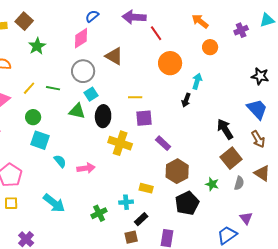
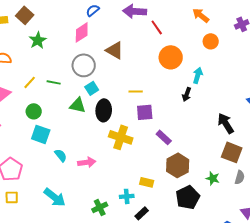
brown square: (231, 158) -> (232, 152), turned -30

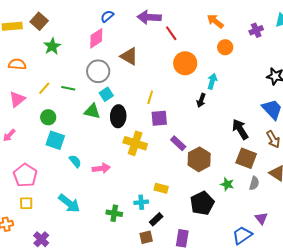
yellow line: (136, 91) -> (150, 97), turned -72
brown hexagon: (178, 165) -> (199, 159), moved
green cross: (100, 207) -> (114, 213), turned 35

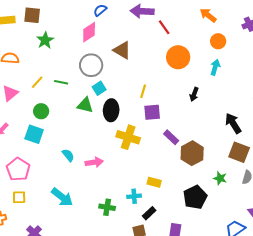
brown square: (39, 21) -> (32, 15), turned -36
cyan arrow: (212, 81) -> (215, 67), moved
cyan square: (55, 140) -> (34, 134), moved

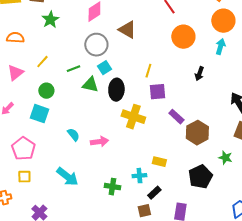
orange circle: (218, 41) -> (223, 21), size x1.5
green line: (61, 82) -> (73, 69), moved, turned -32

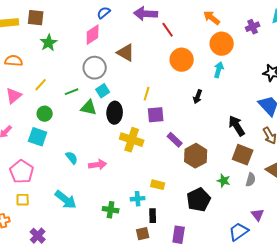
black rectangle: (154, 193) -> (153, 216), turned -48

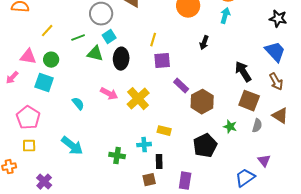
pink triangle: (14, 96) -> (28, 57), moved, turned 48
yellow cross: (132, 140) -> (138, 99), moved, turned 30
pink arrow: (98, 165) -> (109, 94), moved, turned 36

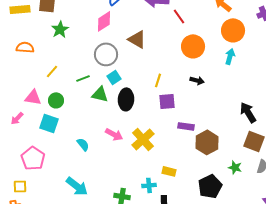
black arrow: (204, 43) -> (197, 80), moved, turned -96
purple rectangle: (181, 86) -> (186, 126), turned -35
yellow square: (29, 146) -> (20, 186), moved

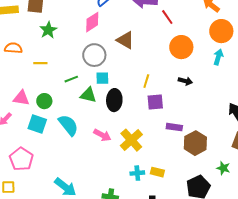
yellow line: (52, 71) -> (40, 63), moved, turned 48
cyan square: (114, 77) -> (102, 78), turned 32
cyan semicircle: (83, 144) -> (68, 125), moved, size x1.6
cyan cross: (149, 185) -> (137, 173), moved

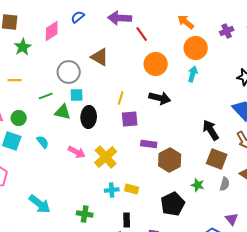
pink diamond: (92, 22) -> (52, 31), moved
black arrow: (185, 81) -> (160, 98), size x1.5
cyan semicircle: (68, 125) -> (43, 142), size x0.6

